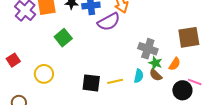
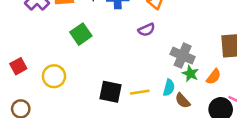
purple semicircle: (109, 22) -> (147, 30), moved, size x0.6
red square: (13, 60) -> (18, 66), moved
brown semicircle: (156, 75) -> (183, 101), moved

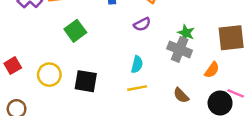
green star: (190, 74) -> (186, 33), moved
cyan semicircle: (169, 88) -> (137, 64), moved
black square: (110, 92) -> (86, 81), moved

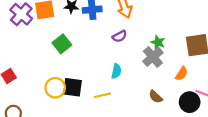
gray cross: (180, 49) -> (153, 57), turned 30
yellow circle: (49, 75) -> (55, 88), moved
yellow line: (137, 88) -> (102, 95), moved

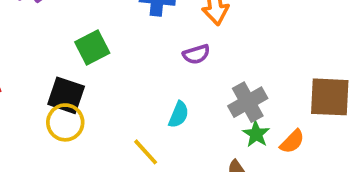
green star: (158, 42) -> (256, 134), moved
black square: (72, 87) -> (66, 95), moved
yellow line: (102, 95) -> (146, 152), turned 49

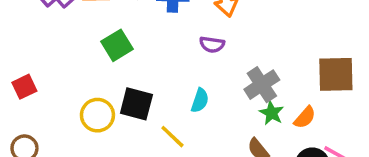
purple semicircle: (196, 54) -> (212, 44), turned 30
black square: (66, 95) -> (136, 104), moved

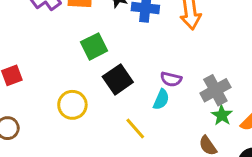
purple semicircle: (212, 44) -> (171, 79), moved
black square: (136, 104) -> (118, 79), moved, turned 36

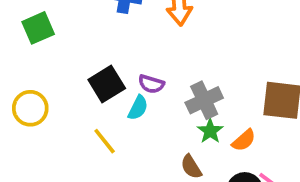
green square: (94, 46) -> (38, 28), moved
black square: (118, 79) -> (107, 84), moved

